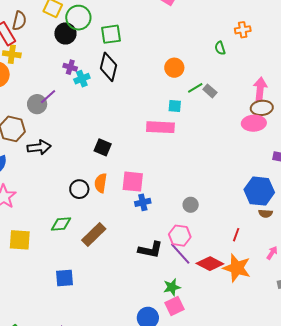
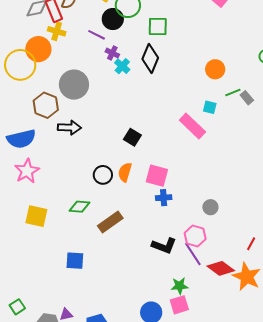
cyan cross: (82, 79) -> (122, 66), turned -35
purple line: (48, 97) -> (97, 35), moved, turned 60
gray circle: (37, 104) -> (74, 85), size x1.5
pink rectangle: (160, 127) -> (192, 126), turned 32

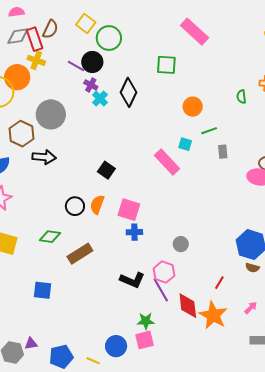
black circle: (113, 19) -> (92, 62), moved
green square: (158, 27) -> (166, 65), moved
gray rectangle: (247, 98) -> (223, 152), moved, turned 32
red diamond: (221, 268) -> (188, 306), turned 44

